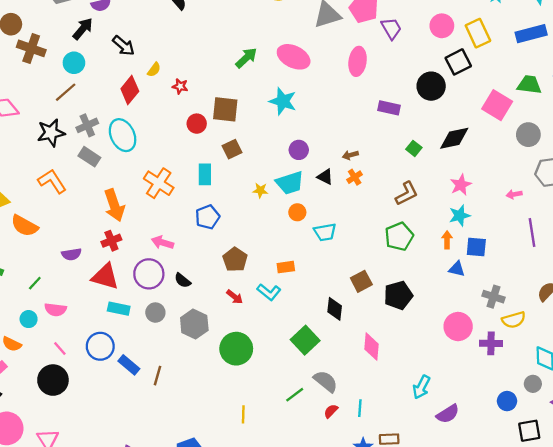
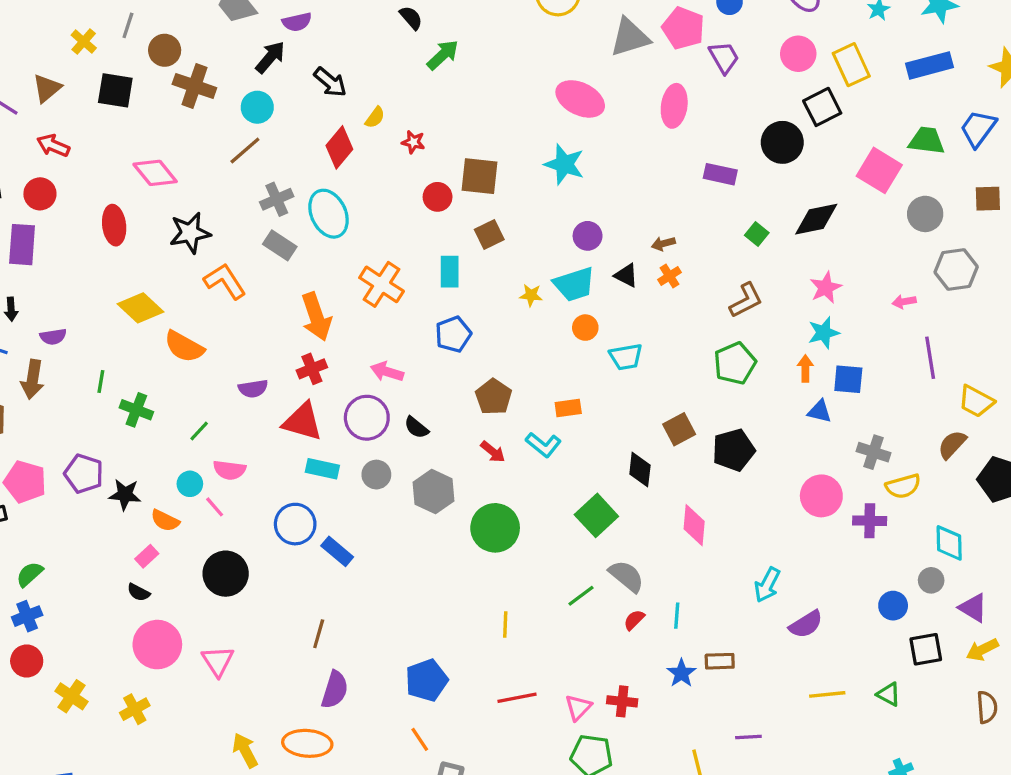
green arrow: (246, 58) -> (443, 55), moved
black star: (51, 133) -> (190, 233), moved
pink line: (60, 349) -> (215, 507), moved
brown line: (157, 376) -> (319, 634), moved

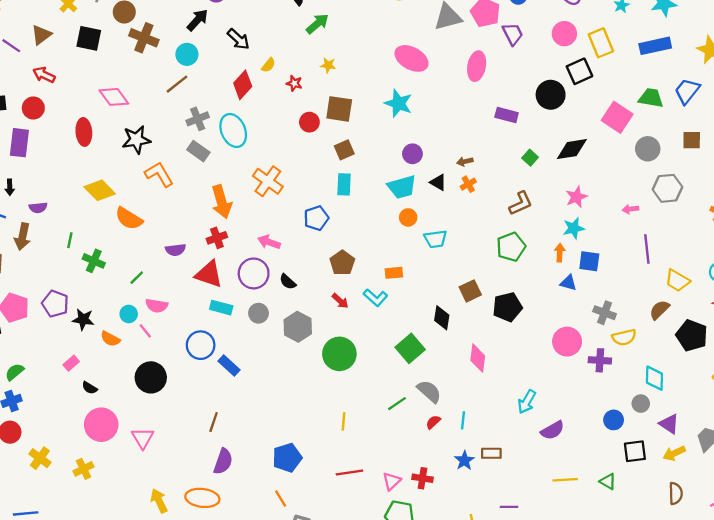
cyan rectangle: (450, 272) -> (344, 184), moved
yellow star: (531, 295) -> (328, 65), moved
pink rectangle: (147, 556) -> (71, 363), moved

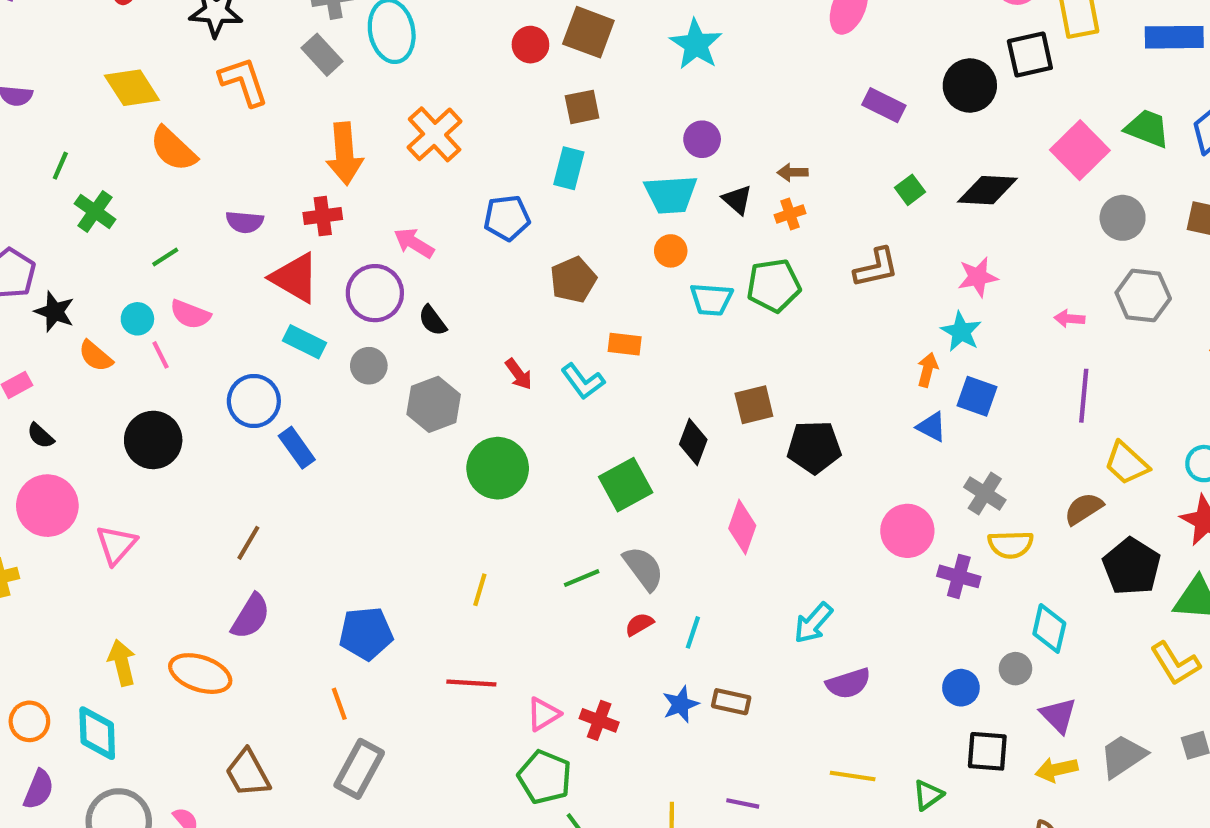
cyan star: (574, 228) -> (961, 332), turned 30
green pentagon: (511, 247) -> (774, 285), moved
brown pentagon: (342, 263) -> (573, 280), moved
green triangle: (608, 481) -> (928, 795), turned 42

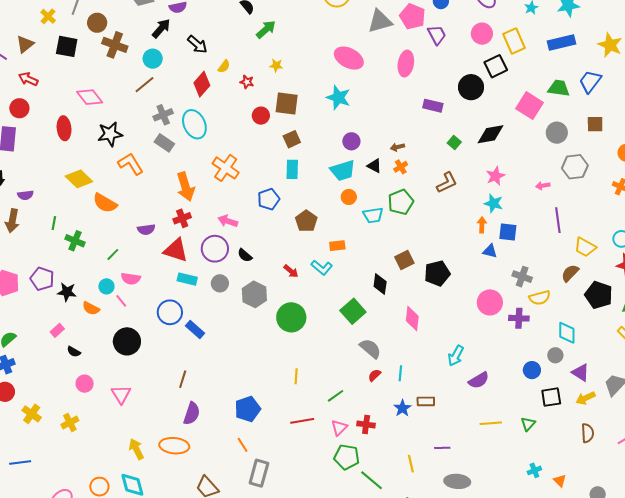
pink circle: (47, 506) -> (85, 384), size x0.6
green line: (582, 578) -> (336, 396), moved

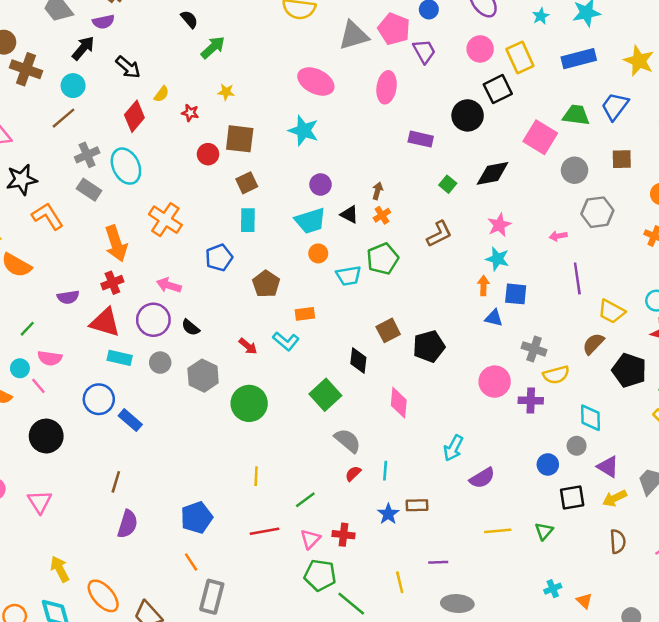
brown arrow: (397, 147) -> (378, 191), turned 120
orange ellipse: (174, 446) -> (103, 596), moved, turned 44

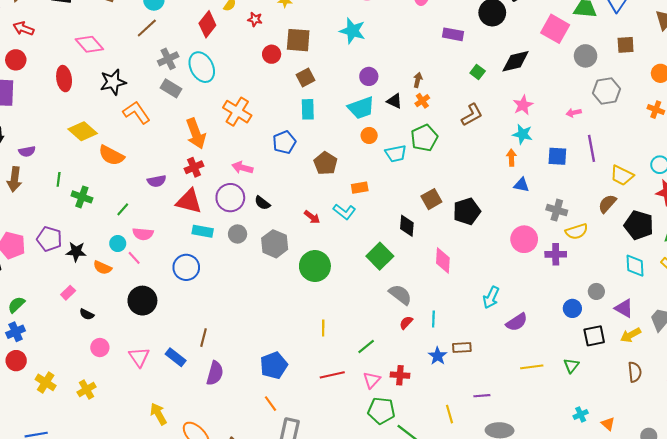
blue square: (516, 294) -> (557, 156), moved
cyan diamond: (590, 418) -> (635, 266), moved
blue rectangle: (130, 420) -> (176, 357), moved

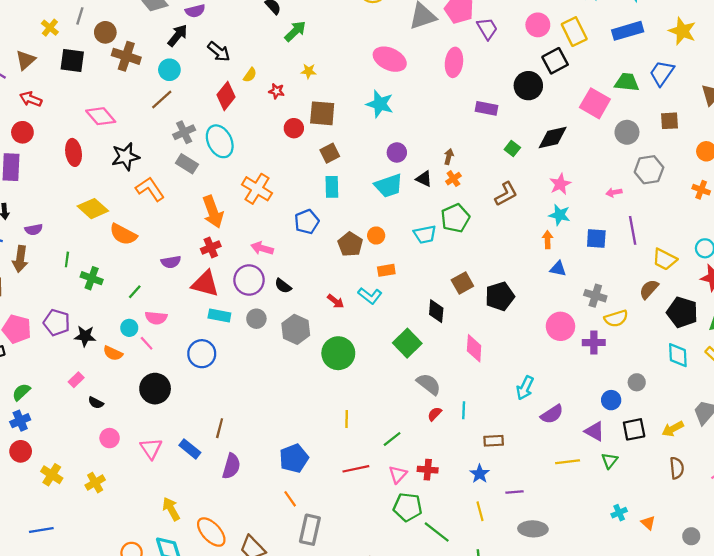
orange circle: (369, 135) -> (376, 236), moved
purple triangle: (624, 308) -> (595, 431), moved
blue star: (438, 356) -> (480, 474), moved

